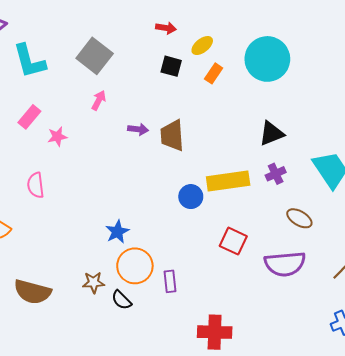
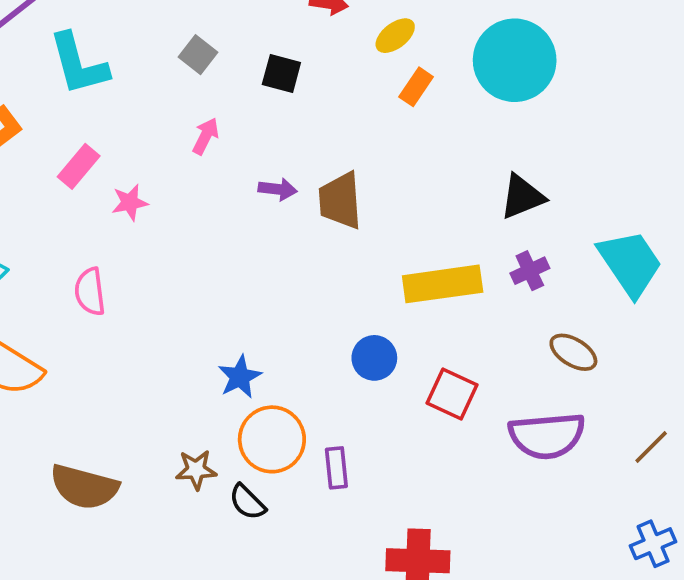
gray square: (95, 56) -> (198, 55), size x0.6
black square: (171, 66) -> (281, 74), moved
blue circle: (191, 197) -> (374, 358), moved

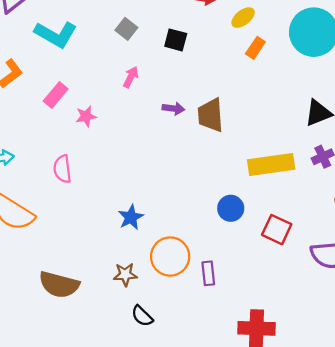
cyan L-shape: (79, 64) -> (56, 34), turned -45
blue star: (240, 377) -> (131, 217), moved
black semicircle: (247, 502) -> (142, 316), moved

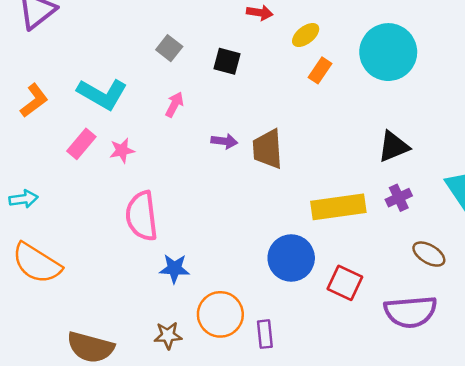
cyan L-shape: (56, 34) -> (102, 94), moved
pink rectangle: (56, 95) -> (81, 144), moved
pink semicircle: (62, 169) -> (142, 216), moved, size x1.5
blue circle: (231, 208) -> (291, 258), size x1.5
blue star: (131, 217) -> (174, 268), turned 30

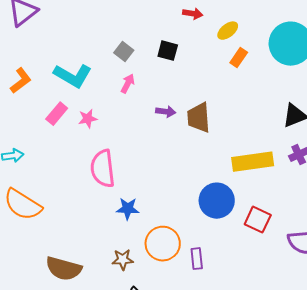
gray square: (169, 48) -> (124, 52), moved

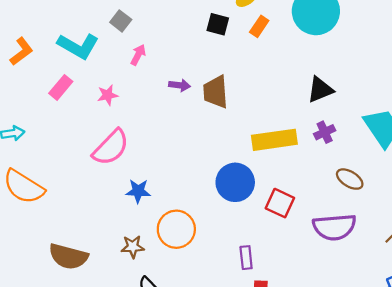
black square: (168, 51) -> (218, 24), moved
gray square: (124, 52) -> (121, 21), moved
pink star: (88, 119) -> (108, 95), moved
pink semicircle: (103, 169) -> (111, 147), turned -129
purple rectangle: (197, 259) -> (246, 258), moved

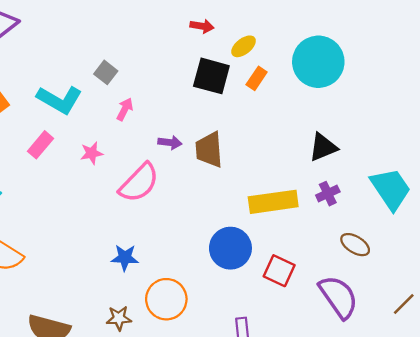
black square: (218, 24) -> (211, 76), size x1.5
pink semicircle: (111, 147) -> (139, 183), moved
purple semicircle: (334, 227) -> (338, 297), turned -120

